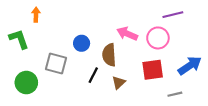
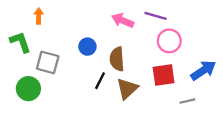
purple line: (173, 15) -> (156, 16), moved, turned 30
pink arrow: (127, 34) -> (123, 20), moved
gray square: (56, 63) -> (48, 62), moved
brown triangle: (119, 83) -> (127, 89), size x1.5

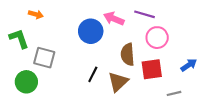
orange arrow: (39, 16) -> (36, 14), turned 104
blue circle: (87, 47) -> (91, 31), moved, size x1.5
brown semicircle: (117, 59) -> (128, 54), moved
blue arrow: (203, 70) -> (189, 65), size x0.7

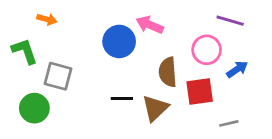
purple line: (144, 14) -> (230, 21), moved
blue arrow: (189, 65) -> (237, 69), moved
black line: (93, 74) -> (122, 98), turned 63

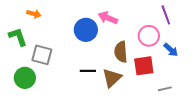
purple line: (230, 21) -> (166, 15), turned 54
blue arrow: (237, 69) -> (171, 50), turned 77

